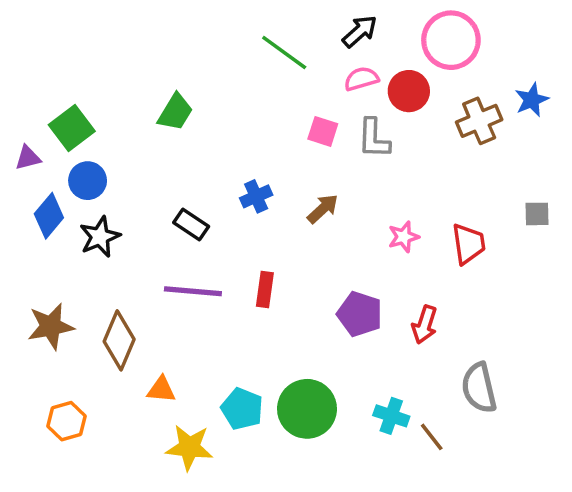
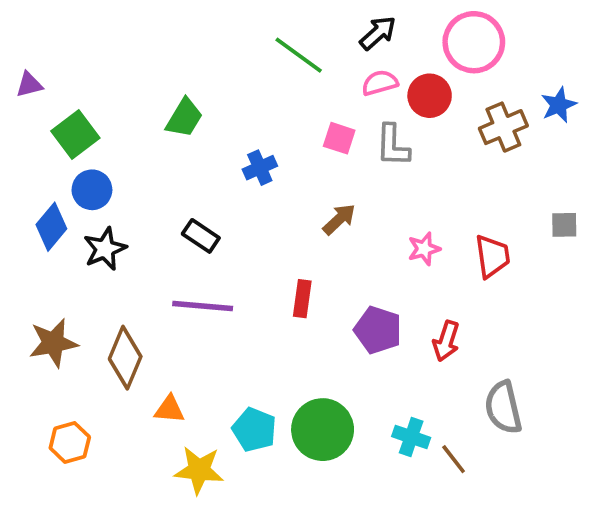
purple triangle: (28, 158) -> (29, 85), moved
blue cross: (256, 196) -> (260, 168), moved
red rectangle: (265, 289) -> (302, 299), moved

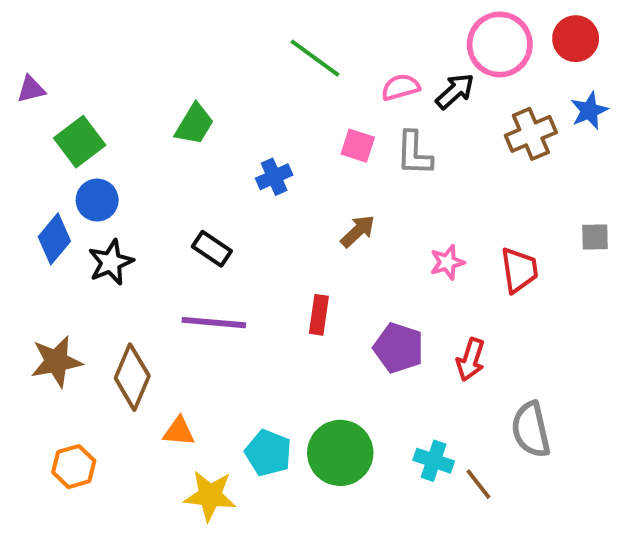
black arrow: (378, 33) -> (455, 91), moved
red circle: (430, 96) -> (576, 39), moved

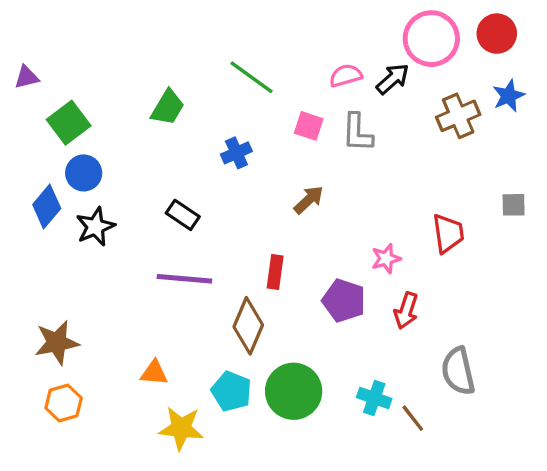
green line: (315, 58) -> (252, 77), moved
pink star: (447, 262) -> (386, 259), moved
brown star: (56, 361) -> (57, 343), moved
brown diamond: (132, 377) -> (248, 326), moved

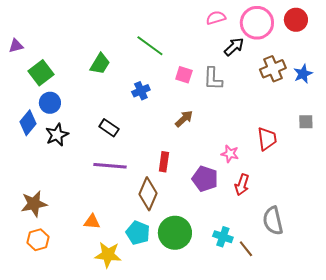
pink semicircle: (346, 76) -> (216, 18), moved
blue star: (509, 96) -> (303, 74), moved
pink star: (386, 259) -> (230, 154), turned 30

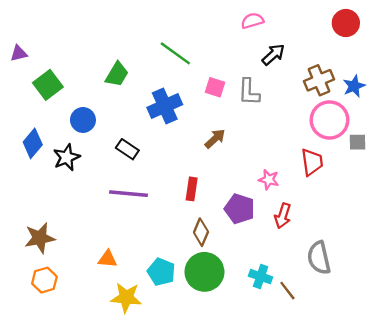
pink circle: (257, 23) -> (329, 120), moved
blue cross: (141, 91) -> (165, 106), size x1.6
blue circle: (50, 103) -> (83, 120), moved
brown diamond: (148, 194) -> (201, 232), moved, size x0.7

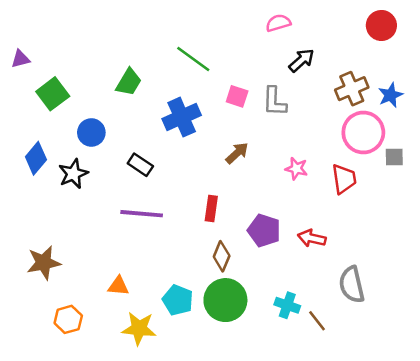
pink star: (269, 180) -> (296, 169), moved
red arrow: (283, 216) -> (312, 238), turned 85
orange hexagon: (44, 280) -> (68, 319), moved

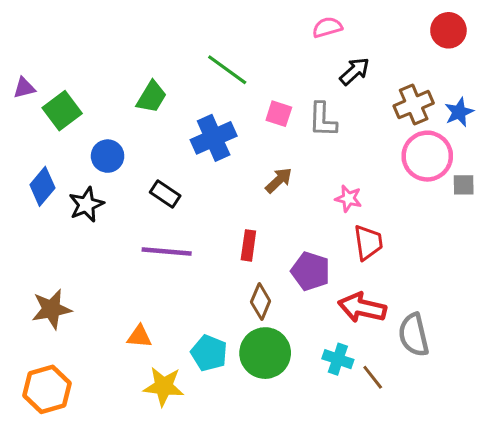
purple triangle: (20, 59) -> (24, 88), moved
red trapezoid: (344, 179) -> (368, 242), moved
red arrow: (312, 238) -> (362, 308), moved, size x1.4
orange hexagon: (68, 319) -> (47, 389), moved, size x1.4

